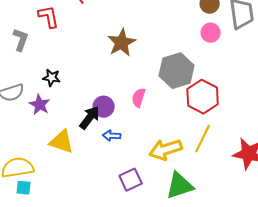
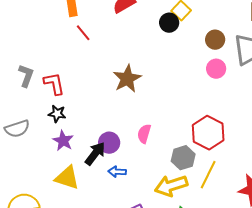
red L-shape: (49, 17) -> (54, 84), moved
gray hexagon: (177, 71) -> (183, 158), moved, size x0.7
purple star: (40, 105) -> (63, 141), moved

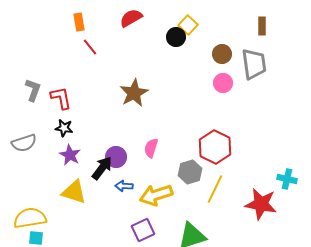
yellow arrow: (171, 186) -> (156, 195), moved

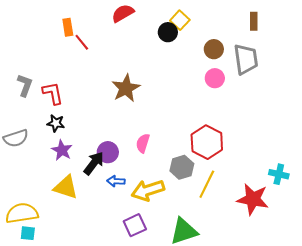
orange rectangle: (79, 22) -> (68, 27), moved

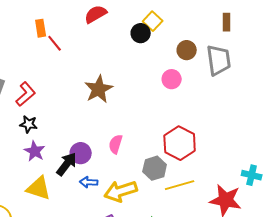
pink circle: (215, 78) -> (172, 79), moved
red L-shape: (53, 93) -> (26, 94), turned 60
yellow line: (207, 184) -> (180, 185), turned 48

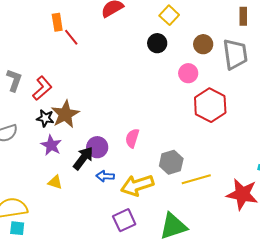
black circle: (141, 33) -> (157, 43), moved
brown star: (99, 89) -> (65, 114), moved
red hexagon: (180, 143) -> (210, 105), moved
yellow triangle: (39, 188) -> (55, 182), size x0.6

